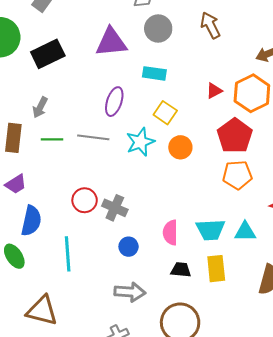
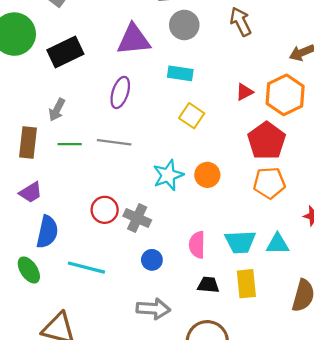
purple ellipse: (114, 102) -> (120, 92), moved
cyan star: (140, 142) -> (168, 175), moved
orange circle: (180, 147) -> (207, 175), moved
cyan line: (68, 254) -> (86, 268), turned -72

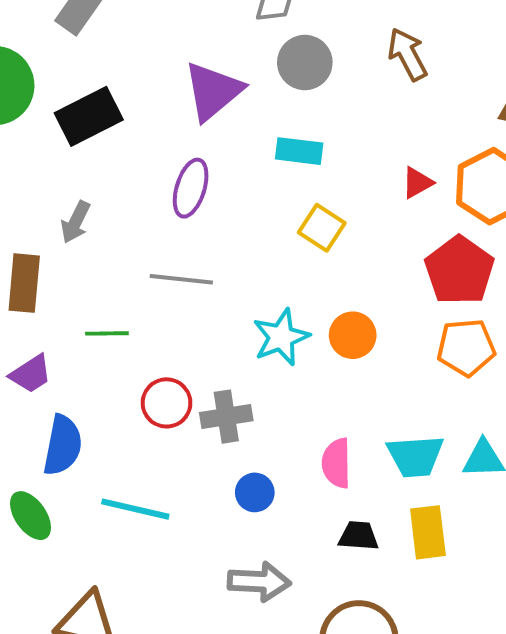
purple triangle: (134, 40) -> (213, 91), turned -33
green line: (70, 144) -> (107, 333), moved
gray cross: (137, 218) -> (226, 417), turned -32

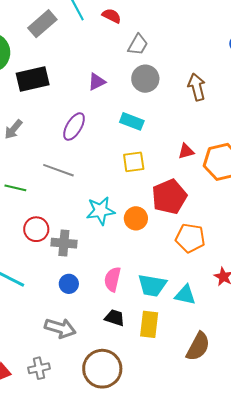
purple triangle: (213, 91) -> (97, 82), size x0.6
yellow square: (322, 228) -> (134, 162), turned 35
red pentagon: (459, 271) -> (169, 197), moved

